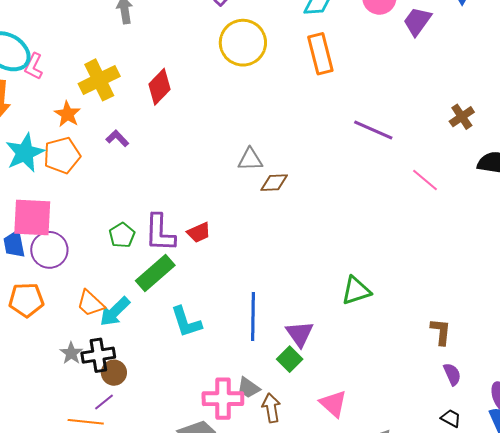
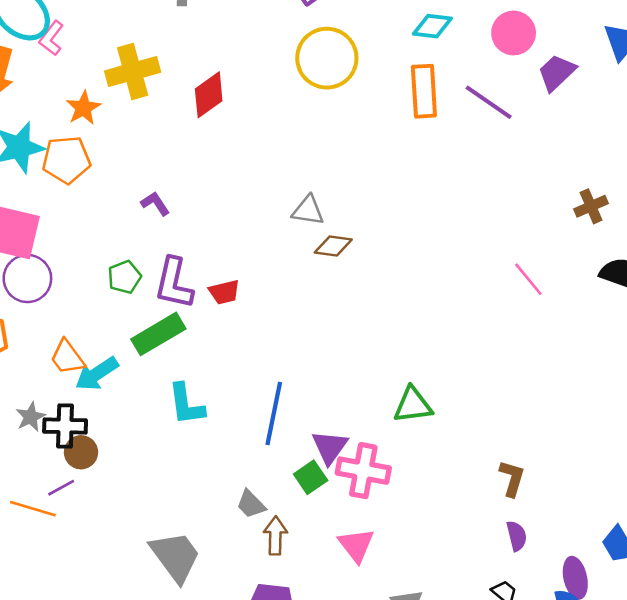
purple line: (373, 130) -> (489, 102), moved
purple L-shape: (117, 138) -> (155, 204), moved
pink cross: (223, 399) -> (363, 471), moved

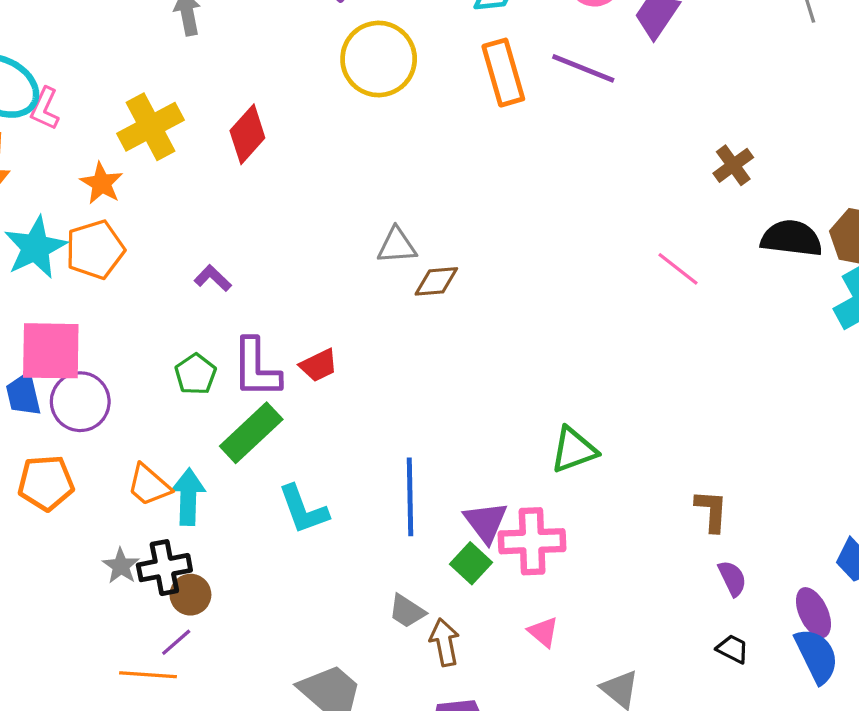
cyan arrow: (97, 374) -> (188, 497), turned 138
pink triangle: (356, 545) -> (543, 632), size x0.7

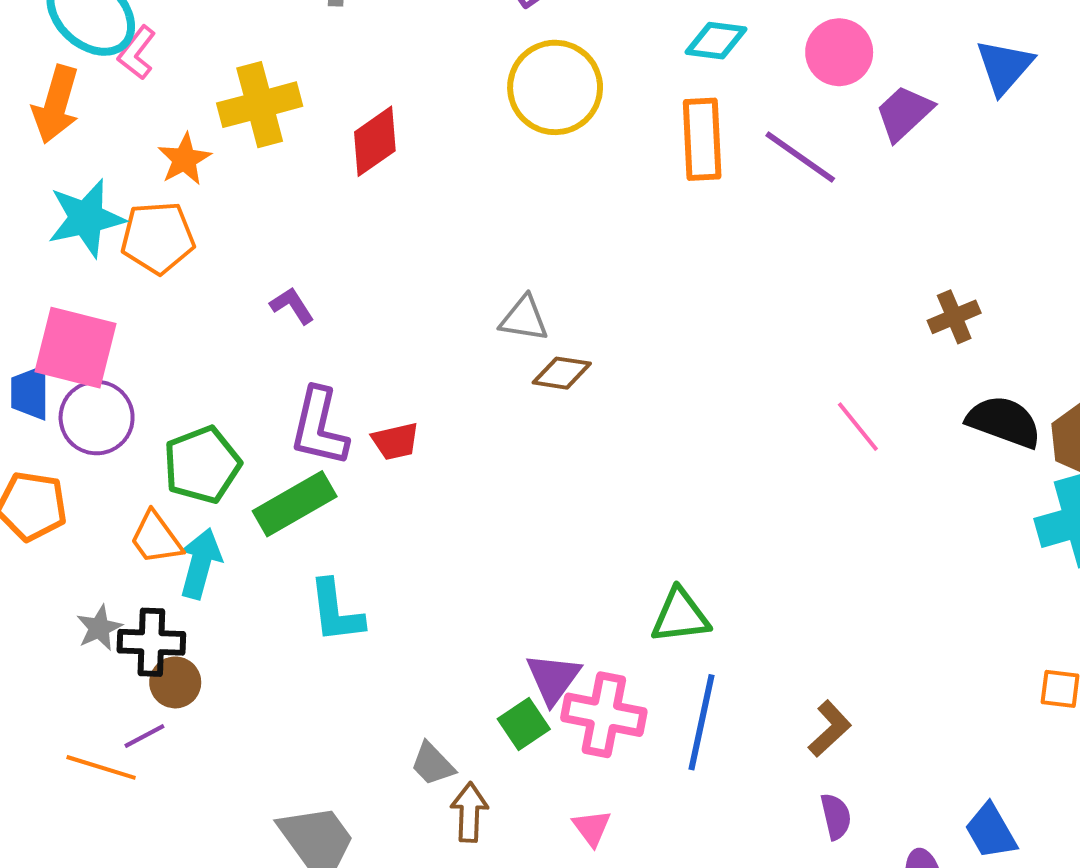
green pentagon: (196, 374) -> (202, 465), moved, size x1.5
blue line: (410, 497) -> (702, 722), moved
brown L-shape: (711, 511) -> (830, 729), turned 30

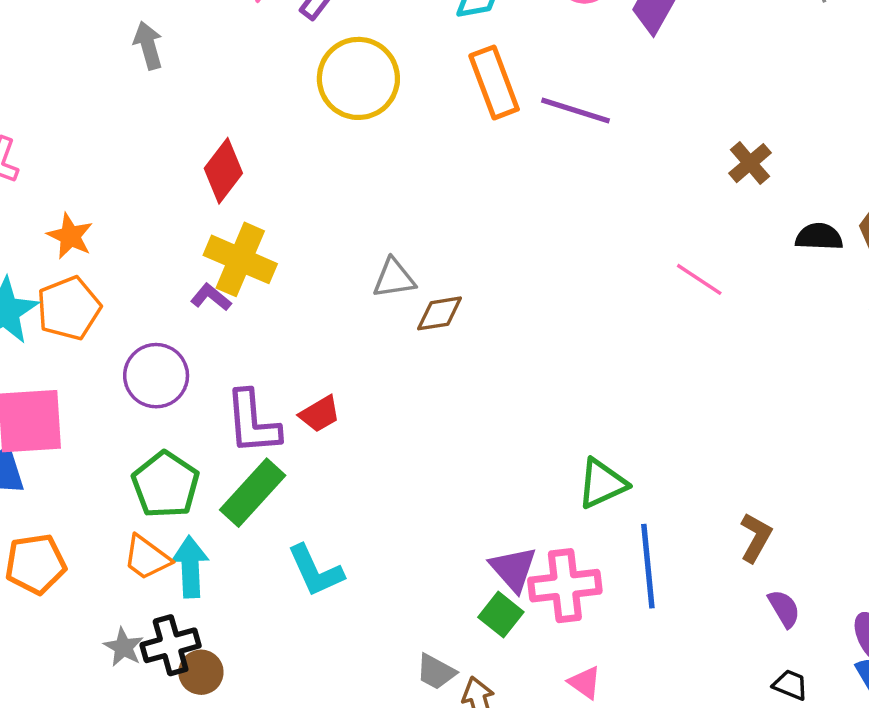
yellow cross: (260, 105) -> (240, 259), moved, turned -34
purple line: (800, 157) -> (575, 111), moved
purple L-shape: (292, 306) -> (211, 297), moved
purple circle: (97, 418) -> (156, 376), moved
black semicircle: (1004, 422) -> (819, 237), size x0.7

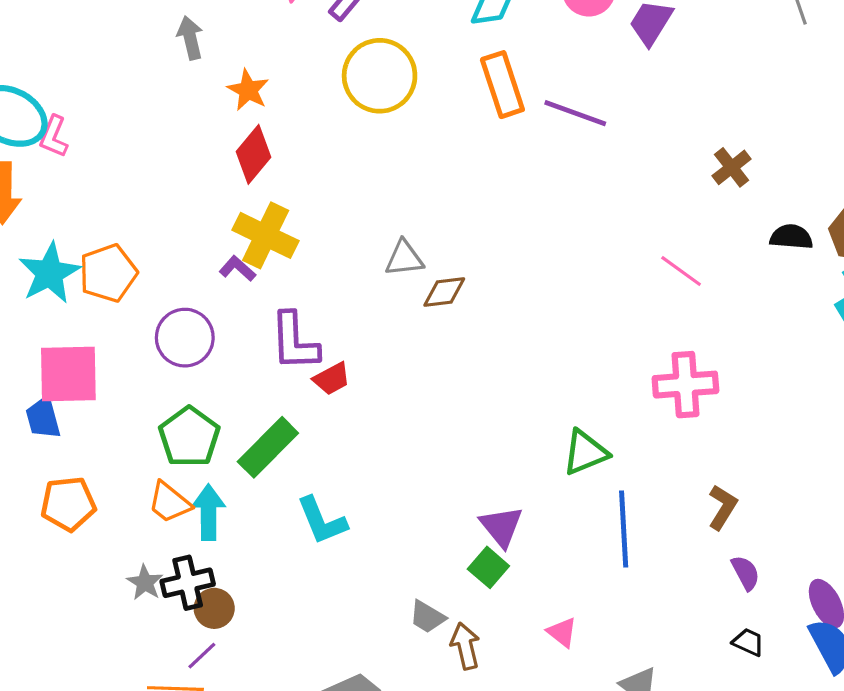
orange star: (70, 236) -> (248, 90), moved
purple L-shape: (253, 422) -> (294, 342), moved
pink cross: (565, 586) -> (685, 385), moved

